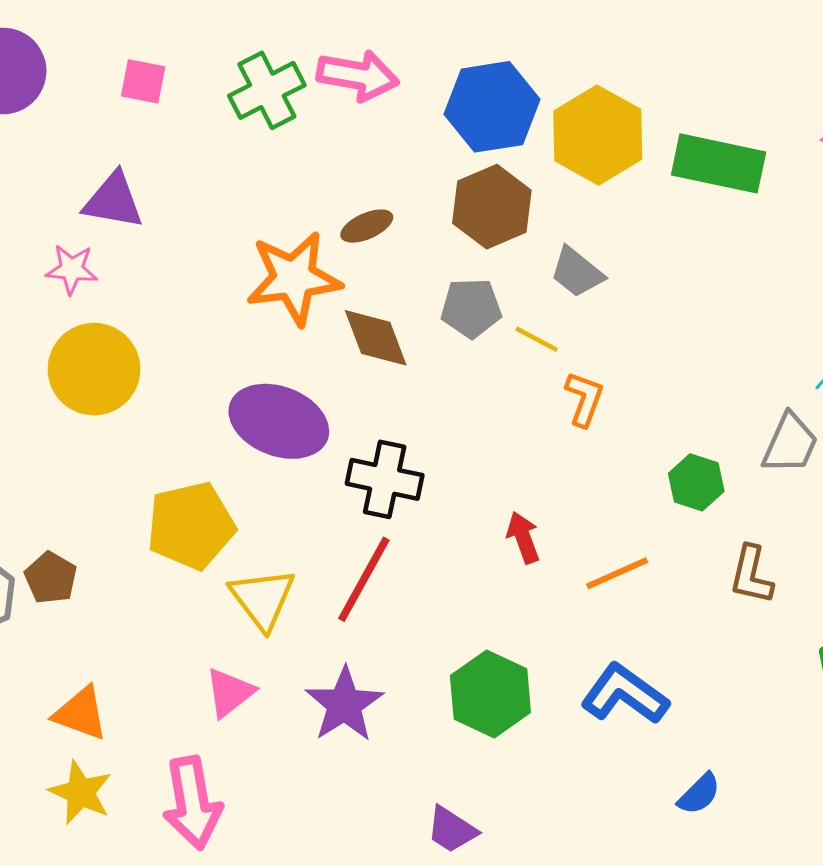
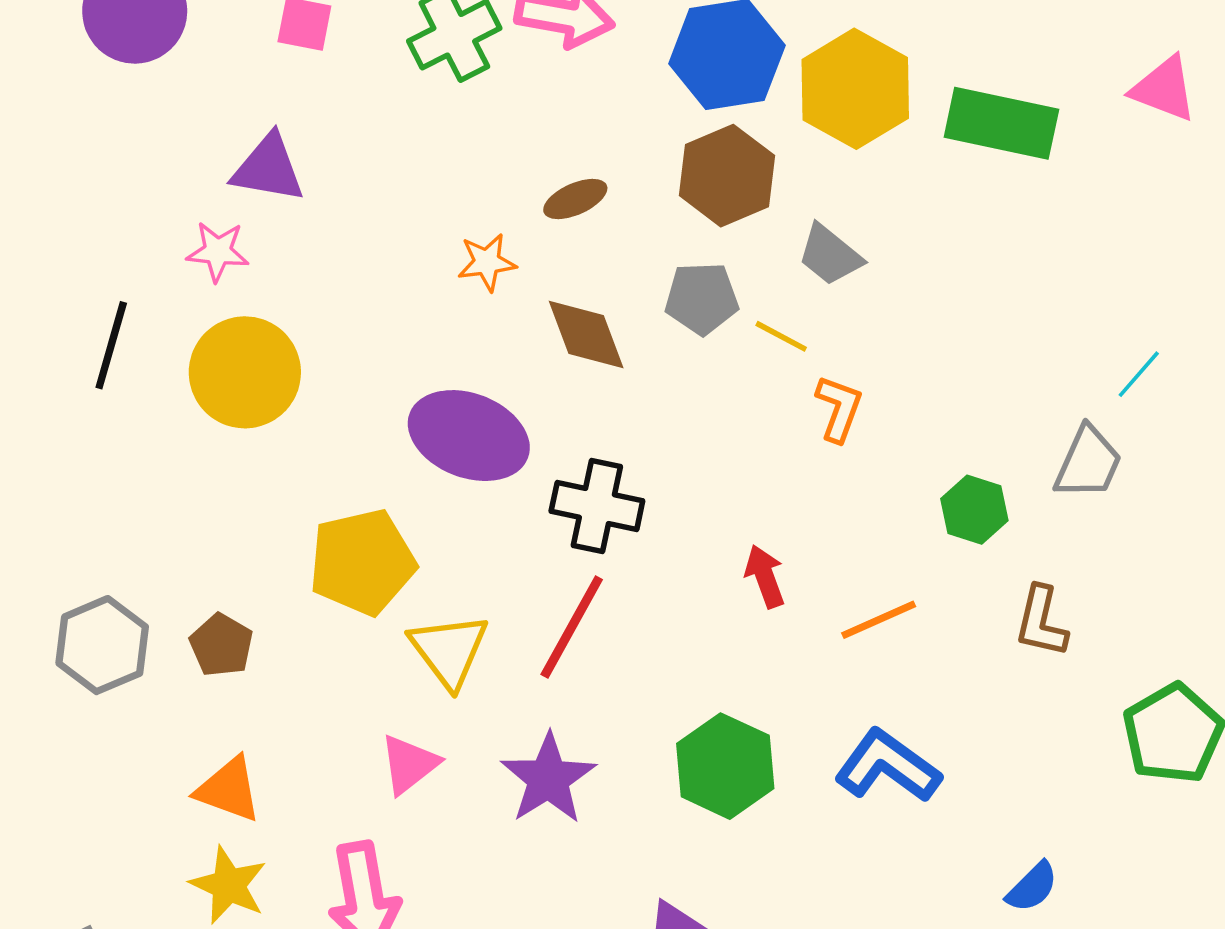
orange star: (294, 278) -> (487, 262), size x0.5
brown pentagon: (51, 578) -> (221, 645), moved
blue semicircle: (699, 794) -> (1032, 887), moved

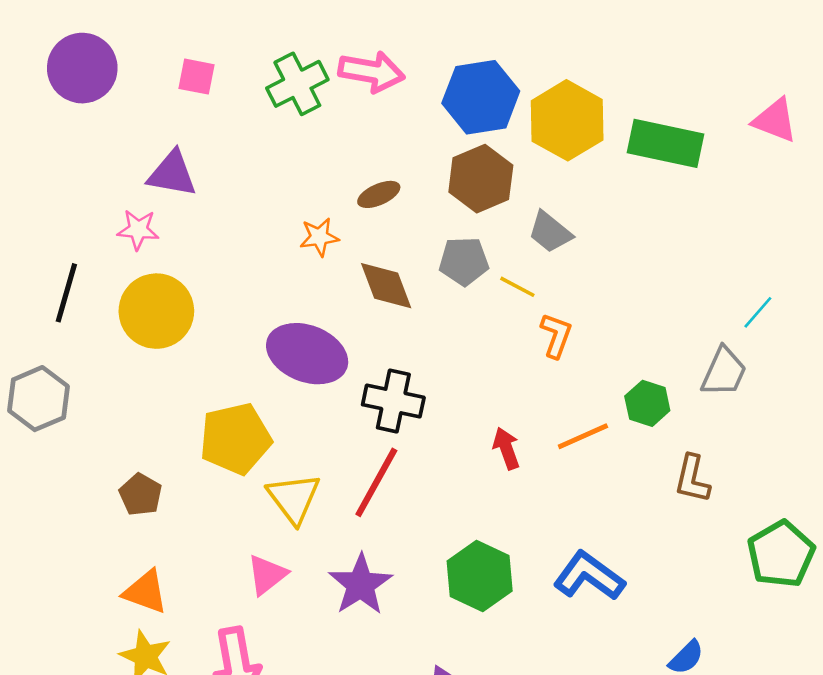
orange line: (879, 620) -> (583, 436), moved
gray hexagon: (102, 645) -> (39, 399), moved

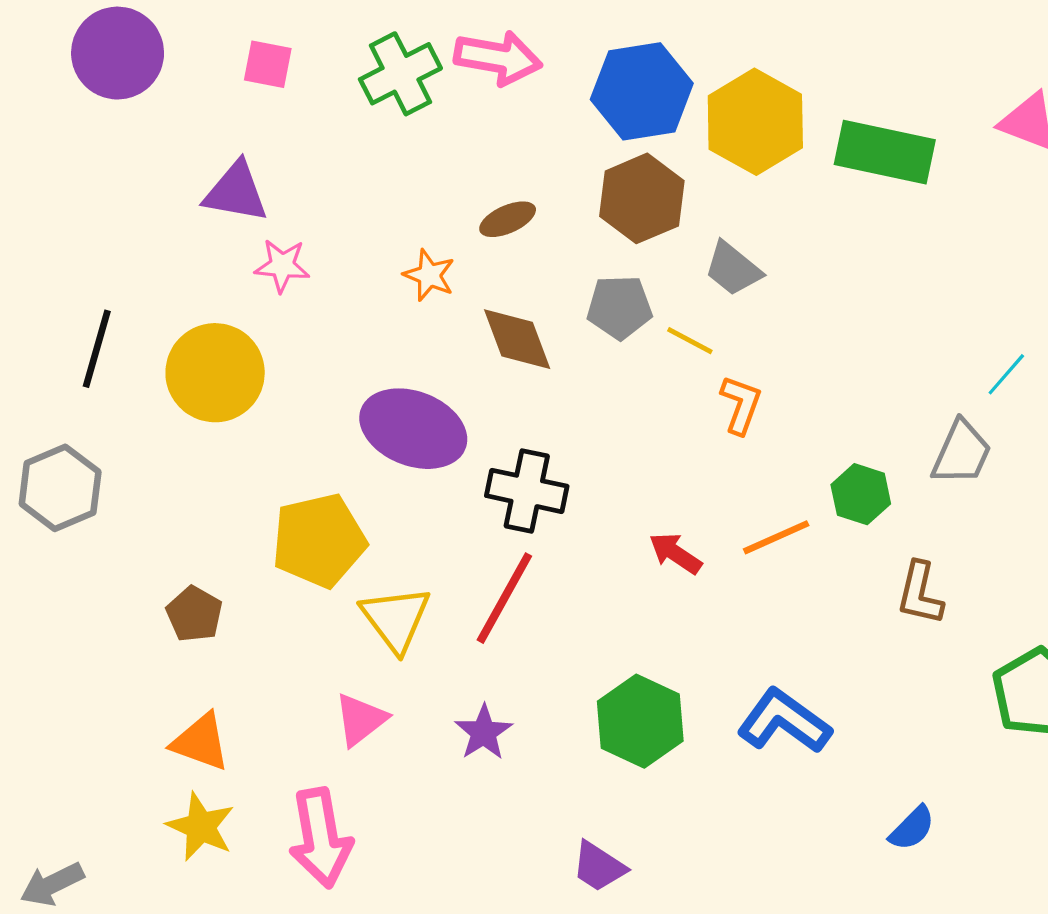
pink star: (138, 230) -> (282, 266), moved
orange star: (319, 237) -> (429, 275), turned 30
red arrow: (506, 448) -> (675, 553), turned -36
purple star: (361, 585) -> (484, 732), size x0.7

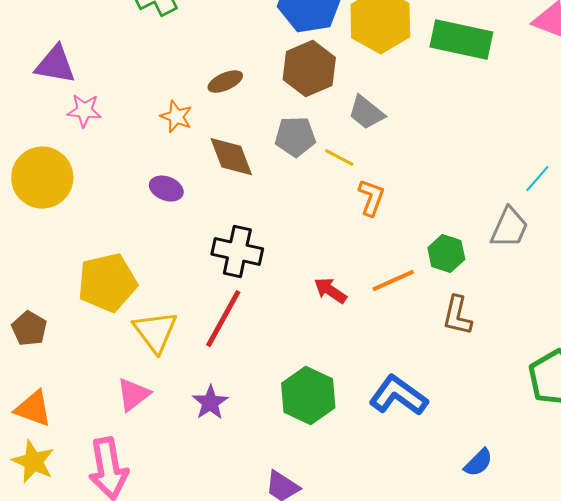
purple ellipse: (413, 429) -> (166, 189), moved, size x0.5
brown L-shape: (920, 593) -> (457, 316), moved

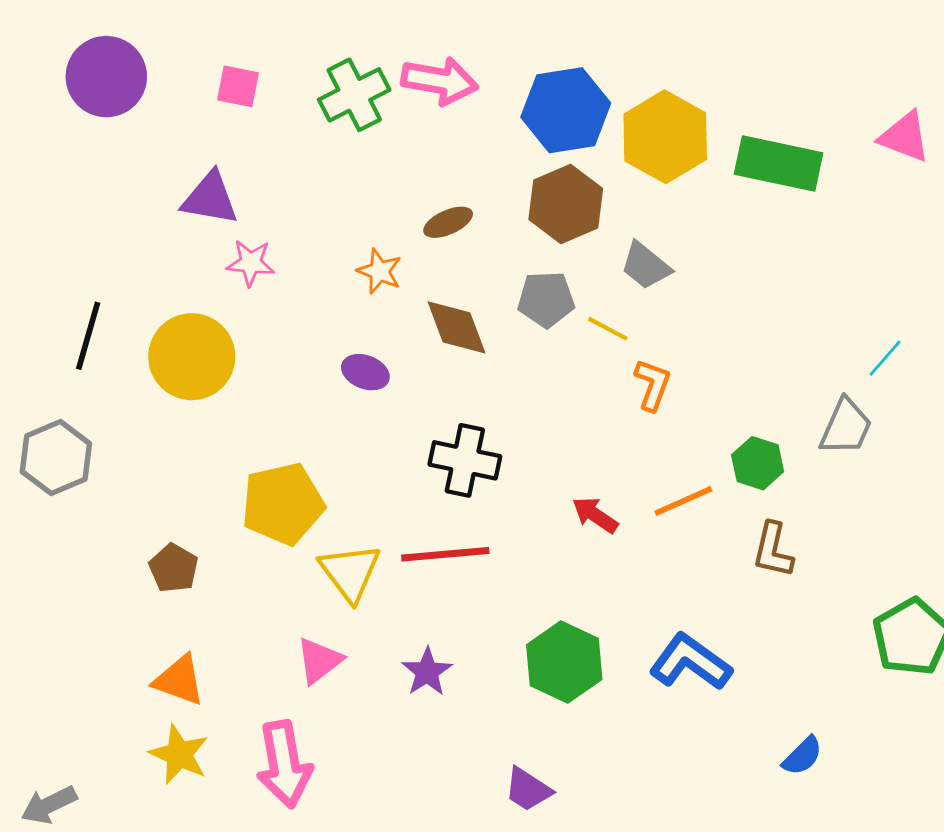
red line: (223, 319) -> (445, 554), turned 56

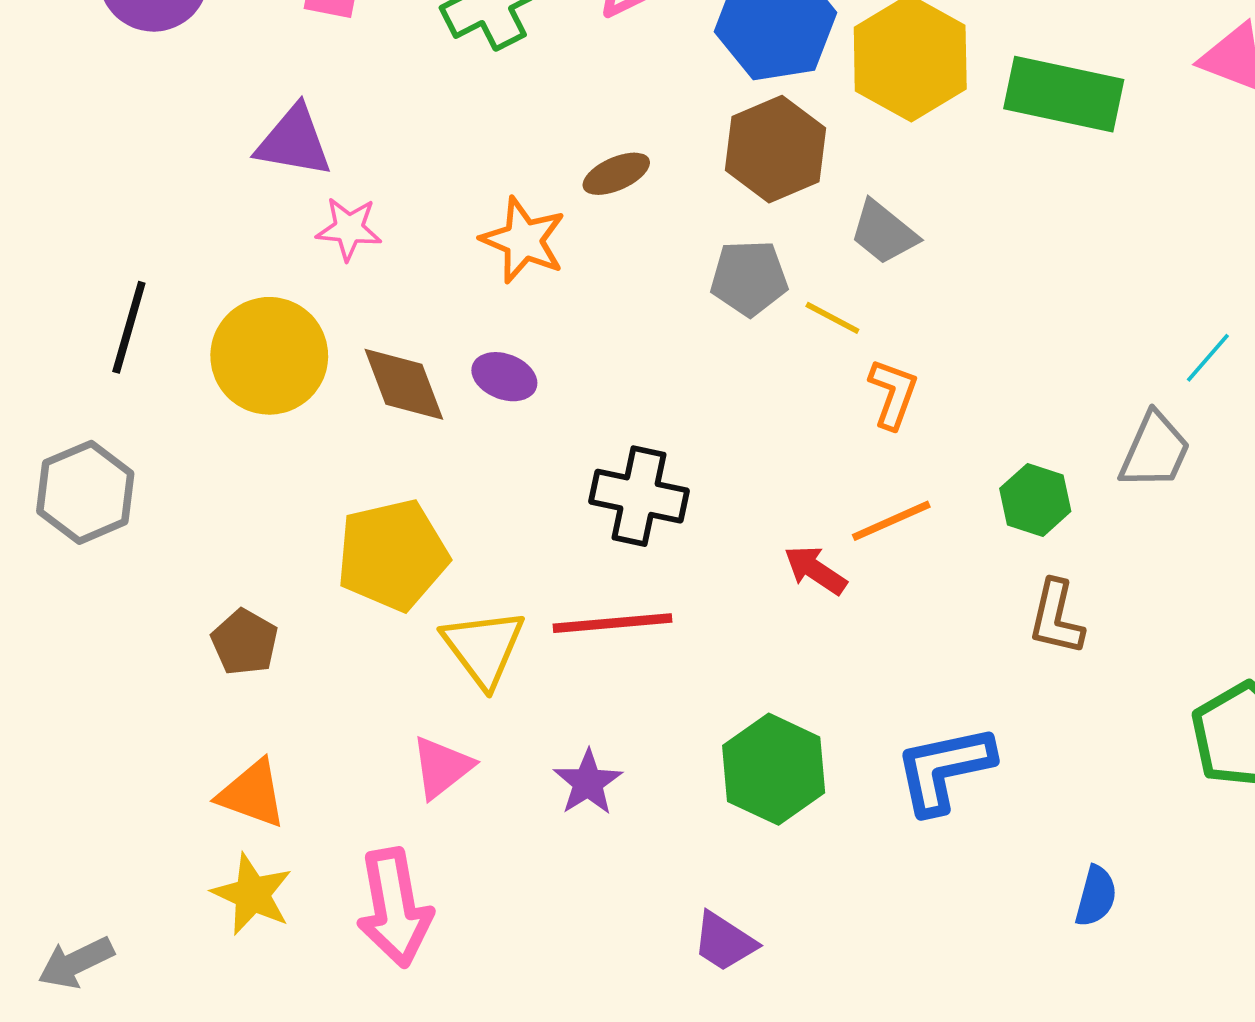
orange star: (379, 271) -> (523, 240), size x1.4
brown diamond: (456, 327) -> (404, 384), moved
orange line: (683, 501) -> (891, 521), moved
blue L-shape: (690, 662) -> (944, 769), turned -48
blue semicircle: (802, 756) -> (1096, 896), turned -30

